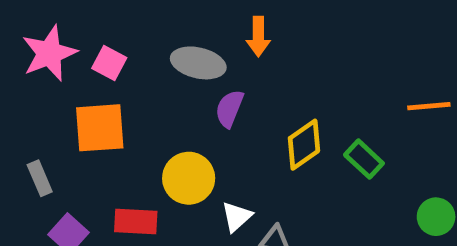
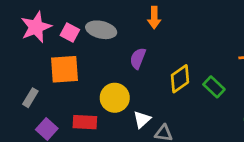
gray ellipse: (198, 63) -> (101, 30), moved
gray rectangle: (40, 178) -> (30, 98), turned 54

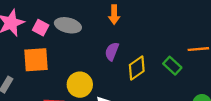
purple semicircle: (138, 58) -> (112, 51), moved
green rectangle: (214, 87) -> (172, 66), moved

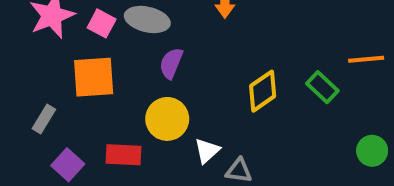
purple semicircle: (112, 51) -> (171, 63), moved

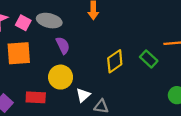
purple semicircle: (171, 63) -> (63, 45), turned 132

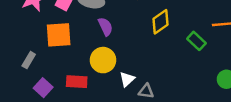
yellow diamond: (115, 61) -> (161, 22), moved

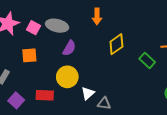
purple semicircle: (105, 27) -> (69, 48), turned 56
orange square: (59, 35) -> (29, 55), size x0.7

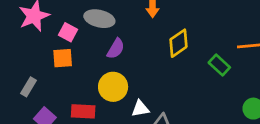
pink square: (33, 28) -> (68, 32), moved
white triangle: (88, 93) -> (140, 109), turned 32

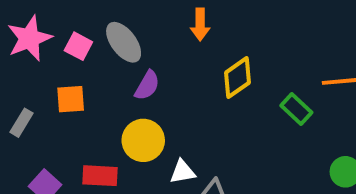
gray ellipse: (99, 19) -> (124, 42), turned 40
pink square: (68, 32) -> (78, 46), moved
gray rectangle: (29, 87) -> (22, 123), moved

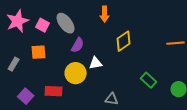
green rectangle: (296, 109) -> (149, 80), moved
white triangle: (182, 172) -> (96, 63), moved

